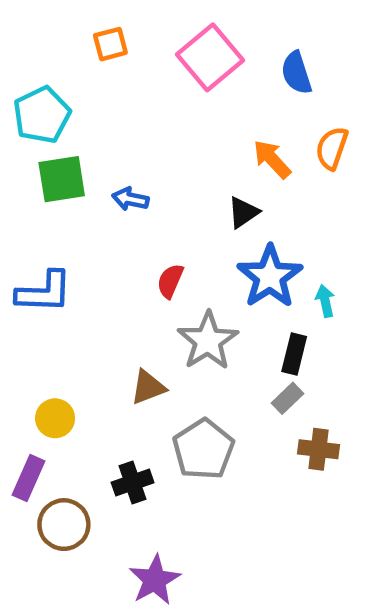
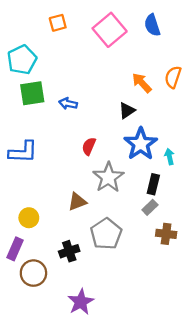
blue semicircle: (296, 73) -> (152, 25), moved

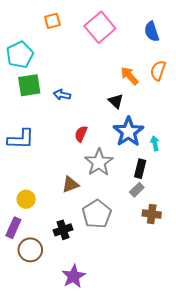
blue semicircle: (152, 25) -> (152, 31), moved
black triangle: (127, 110) -> (116, 101), turned -42

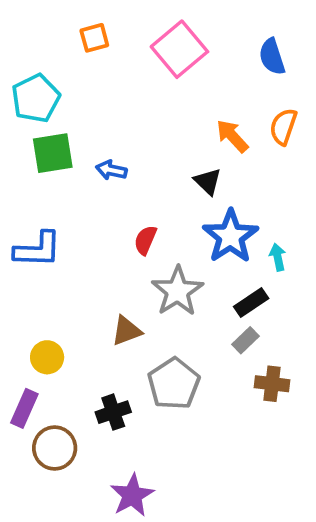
black rectangle: (140, 169) -> (251, 302), turned 42

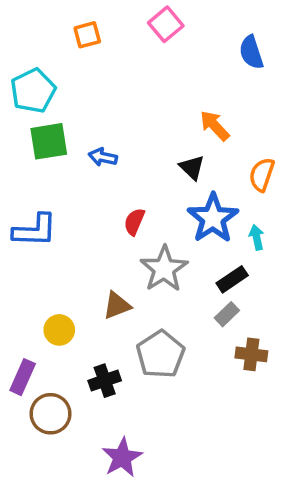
pink square: (179, 49) -> (166, 24), moved, size x0.7
orange semicircle: (283, 127) -> (262, 175), moved
yellow circle: (47, 357) -> (59, 330), moved

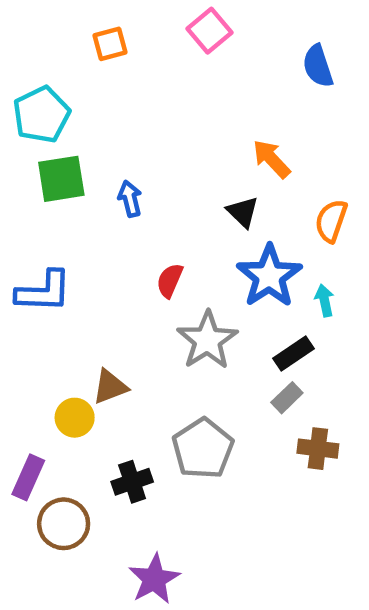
blue arrow: (103, 157) -> (130, 199), turned 64
brown triangle: (117, 305) -> (110, 387), moved

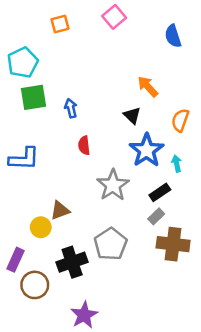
red semicircle: (170, 281) -> (84, 145), moved, turned -30
brown cross: (318, 449) -> (173, 244), size x1.5
black cross: (132, 482) -> (72, 262), size x1.4

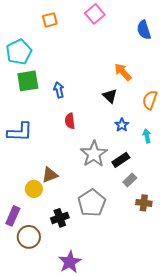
blue star: (147, 150) -> (122, 125), size x0.5
black rectangle: (160, 192) -> (121, 160), moved
brown cross: (173, 244) -> (144, 203), size x0.6
black cross: (72, 262) -> (60, 218), size x0.7

